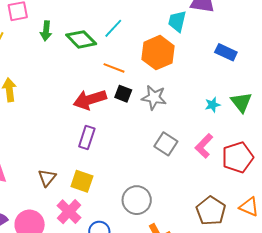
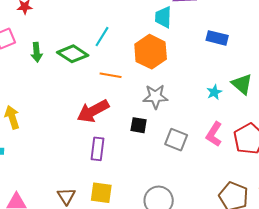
black square: (123, 94) -> (139, 125), moved

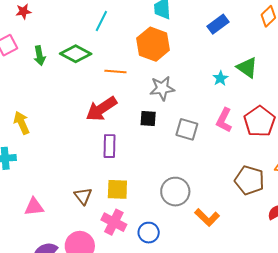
cyan line: (102, 37) -> (101, 21), moved
blue rectangle: (217, 38) -> (218, 24), turned -45

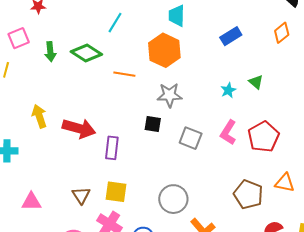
green triangle: (247, 68) -> (256, 82), size x0.7
red arrow: (101, 109) -> (79, 128), moved, turned -136
yellow arrow: (22, 123) -> (39, 116), moved

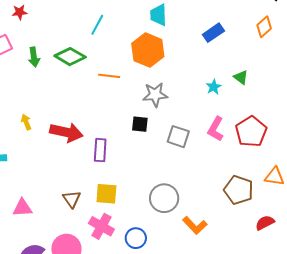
yellow arrow: (39, 116) -> (26, 122), size x0.7

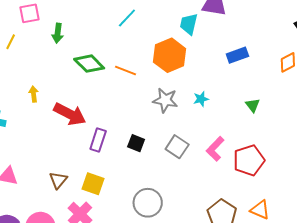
green diamond: (70, 57) -> (89, 64), moved
cyan star: (214, 87) -> (201, 99), moved
black square: (140, 124) -> (136, 143), moved

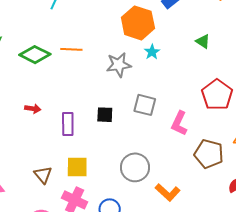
orange hexagon: (170, 55) -> (138, 23), moved
red arrow: (70, 114) -> (33, 109), size x0.5
pink L-shape: (215, 149) -> (179, 123), moved

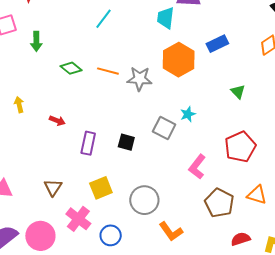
cyan star: (152, 52) -> (188, 114), moved
green diamond: (35, 55) -> (71, 68), size x0.7
gray star: (119, 65) -> (140, 79), moved
gray square: (145, 105) -> (164, 128), moved
yellow square: (77, 167) -> (101, 188), moved, turned -35

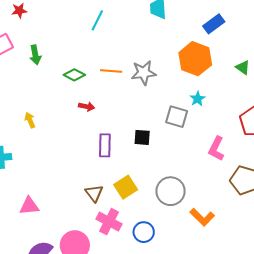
orange hexagon: (179, 60) -> (195, 59), moved
red arrow: (57, 121) -> (87, 107), moved
brown triangle: (53, 187) -> (94, 193), moved

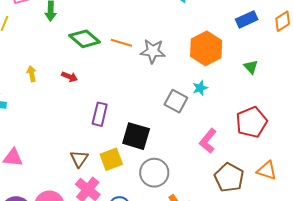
blue rectangle: (214, 24) -> (247, 19), moved
green diamond: (74, 75) -> (85, 39), size x1.4
red arrow: (87, 107) -> (70, 77), moved
black square: (142, 137) -> (136, 136), moved, size x1.6

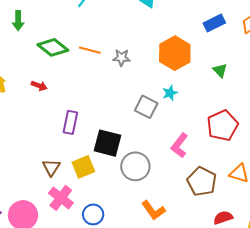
gray star: (153, 51) -> (122, 58), size x0.7
gray circle: (154, 173) -> (135, 166), moved

